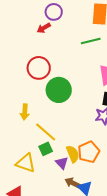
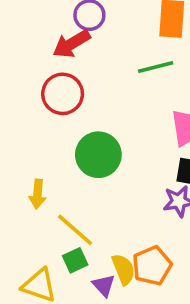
red arrow: (44, 28) -> (72, 44), size x1.5
red circle: (39, 68) -> (63, 94), moved

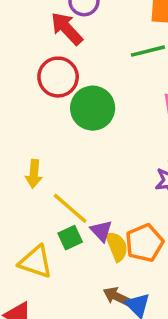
red arrow: (72, 44) -> (67, 29), turned 78
green circle: (98, 155) -> (93, 108), moved
purple triangle: (104, 285) -> (101, 231), moved

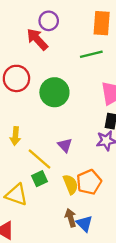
red circle: (58, 77) -> (16, 78), moved
purple triangle: (101, 231) -> (65, 145), moved
brown arrow: (117, 296) -> (71, 218), turned 48

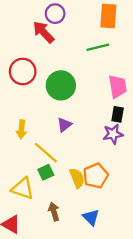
purple triangle: (65, 145) -> (64, 125), moved, turned 35
brown arrow: (71, 218) -> (54, 212), moved

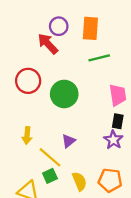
orange rectangle: (108, 16) -> (90, 28), moved
purple triangle: (64, 125) -> (69, 141), moved
purple star: (113, 134) -> (113, 140), turned -30
orange pentagon: (96, 176) -> (110, 180), moved, turned 30

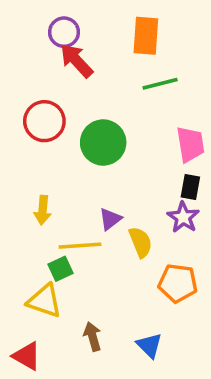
purple circle: (59, 26) -> (64, 32), moved
yellow line: (50, 157) -> (80, 246), turned -45
green square: (50, 176) -> (60, 269), moved
yellow semicircle: (79, 181) -> (141, 242), moved

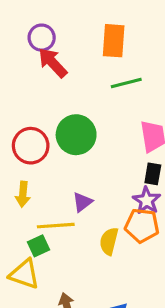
red circle: (44, 121) -> (31, 146), moved
yellow semicircle: (141, 242) -> (109, 241), moved, turned -144
orange pentagon: (178, 283) -> (142, 226), moved

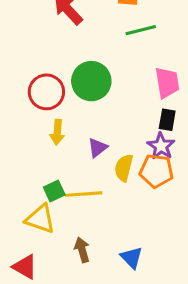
yellow arrow: (23, 194) -> (57, 132), moved
yellow line: (56, 226) -> (84, 194), moved
yellow semicircle: (109, 241) -> (124, 168), moved

